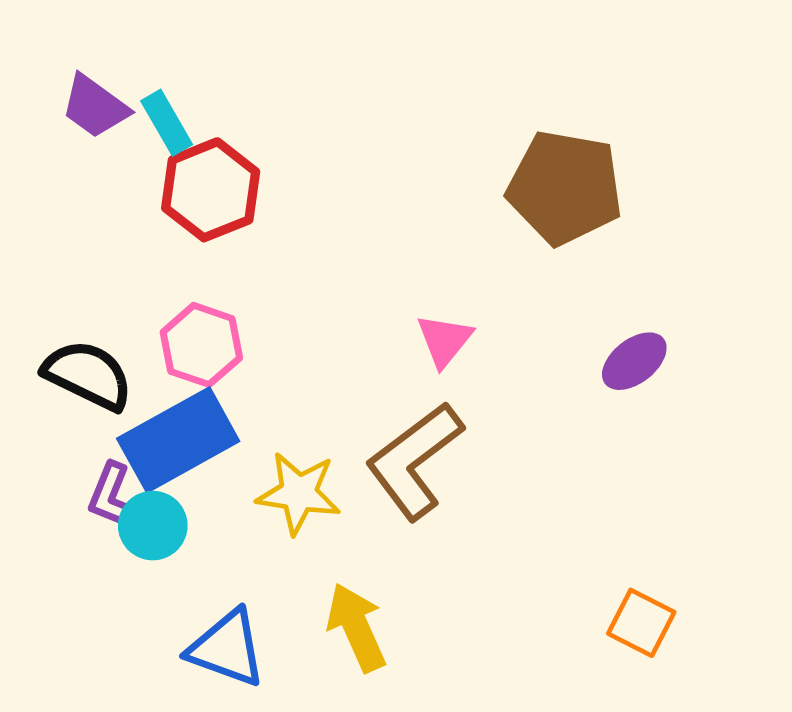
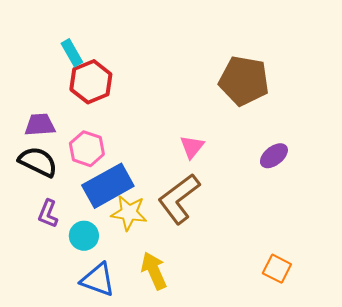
purple trapezoid: (95, 106) -> (40, 125), moved, turned 140
blue rectangle: (178, 440) -> (108, 186), moved
cyan circle: (153, 526) -> (84, 236), moved

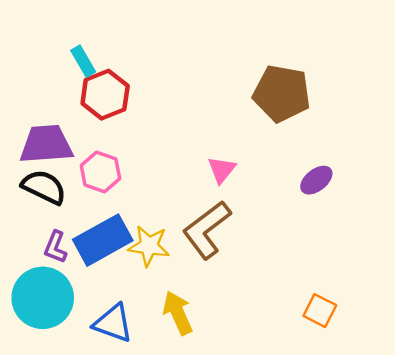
purple trapezoid: (40, 125) -> (46, 144), size x1.5
blue rectangle: (108, 186) -> (103, 240), moved
cyan circle: (84, 236) -> (43, 298), moved, size x1.8

